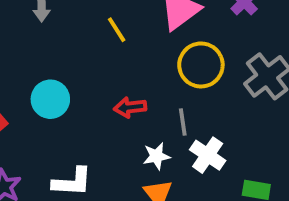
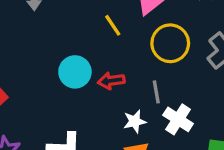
yellow line: (117, 30) -> (113, 25), moved
cyan circle: (50, 99) -> (75, 72), moved

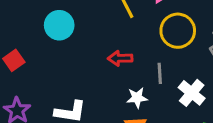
cyan circle: (75, 72) -> (59, 25), moved
white cross: (178, 119) -> (192, 93), moved

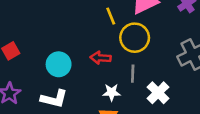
cyan circle: (59, 25) -> (59, 64), moved
yellow circle: (178, 31) -> (135, 38), moved

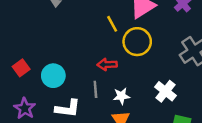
cyan circle: (59, 64) -> (53, 76), moved
gray line: (133, 74) -> (95, 89), moved

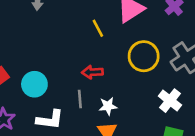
yellow circle: (137, 42) -> (144, 56), moved
white cross: (165, 91) -> (170, 101), moved

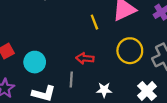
white star: (108, 106) -> (104, 90), moved

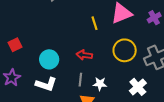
cyan circle: (35, 62) -> (49, 59), moved
gray line: (71, 80) -> (80, 80), moved

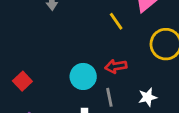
cyan circle: (49, 59) -> (83, 76), moved
gray line: (80, 80) -> (109, 97), moved

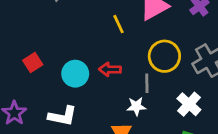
red square: (22, 81) -> (33, 62), moved
gray line: (109, 97) -> (147, 83), moved

